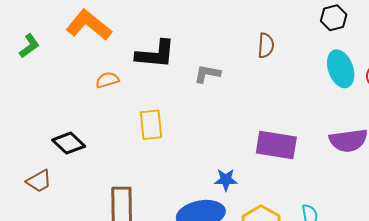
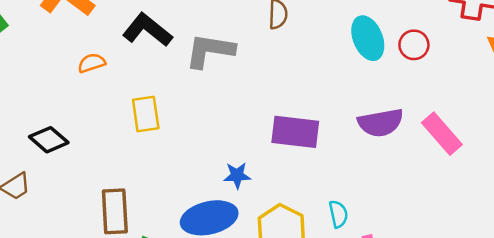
black L-shape: (155, 54) -> (147, 30), turned -144
gray L-shape: (207, 74) -> (210, 51), size x1.6

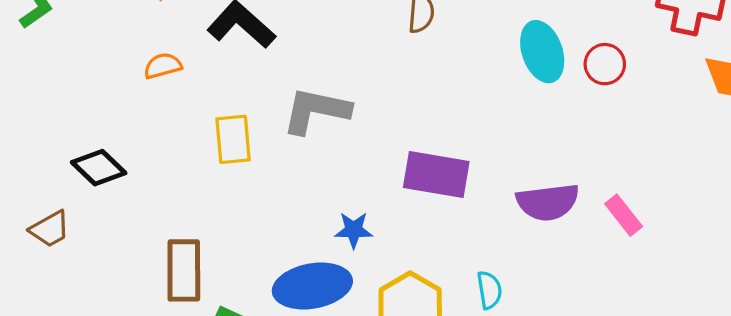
gray L-shape: (210, 51) -> (316, 111), moved
purple semicircle: (381, 123) -> (548, 202), moved
pink rectangle: (442, 134) -> (624, 215), moved, size x0.7

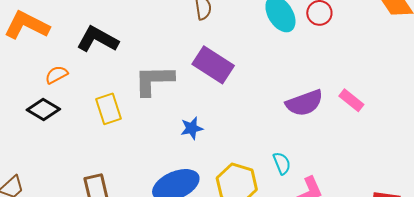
black diamond: (99, 168) -> (43, 109), moved
purple rectangle: (436, 175) -> (213, 65), moved, turned 36
blue star: (354, 230) -> (192, 128), moved

